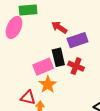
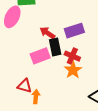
red arrow: (59, 27) -> (47, 33), moved
orange star: (48, 84) -> (73, 70), moved

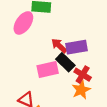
purple rectangle: (74, 31) -> (77, 47), moved
black rectangle: (55, 47) -> (65, 62), turned -42

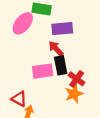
purple rectangle: (77, 47) -> (62, 29), moved
black rectangle: (65, 62) -> (61, 65), turned 30

